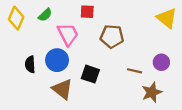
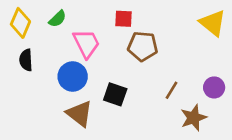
red square: (87, 12) -> (123, 19), moved
purple circle: (161, 62) -> (214, 87), moved
black semicircle: (30, 64) -> (26, 60), moved
brown line: (134, 71) -> (172, 90), turned -72

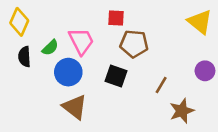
green semicircle: (58, 19) -> (50, 48), moved
purple circle: (214, 87) -> (205, 71), moved
black square: (115, 94) -> (116, 76), moved

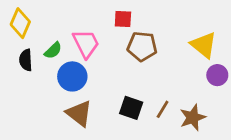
yellow triangle: (200, 22) -> (204, 45), moved
black square: (116, 76) -> (131, 108), moved
brown line: (161, 85) -> (163, 109), moved

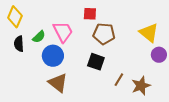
black square: (131, 108) -> (96, 62), moved

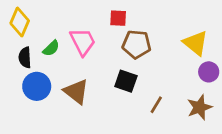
blue circle: (53, 56) -> (37, 86), moved
brown triangle: (58, 83) -> (76, 92), moved
brown star: (141, 86) -> (200, 107), moved

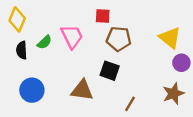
blue circle: (37, 86) -> (32, 90), moved
brown triangle: (76, 92) -> (82, 90), moved, turned -30
brown line: (156, 105) -> (130, 104), moved

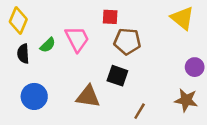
yellow triangle: (170, 38) -> (182, 18), moved
brown star: (173, 94) -> (186, 100), turned 30

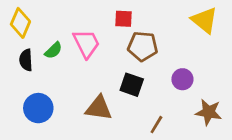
purple circle: (195, 67) -> (182, 79), moved

